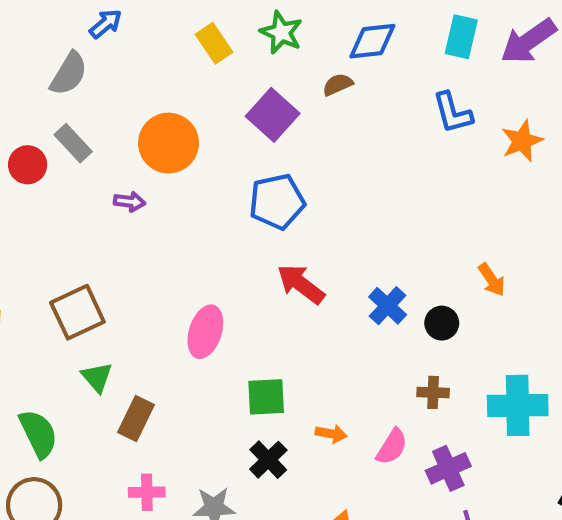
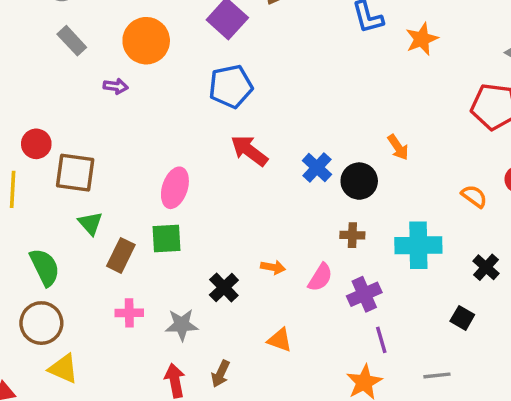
red circle: (28, 165) -> (36, 144), moved
brown square: (77, 312) -> (75, 173), turned 33
black circle: (442, 323) -> (359, 181), size x1.4
green square: (266, 397) -> (166, 239), moved

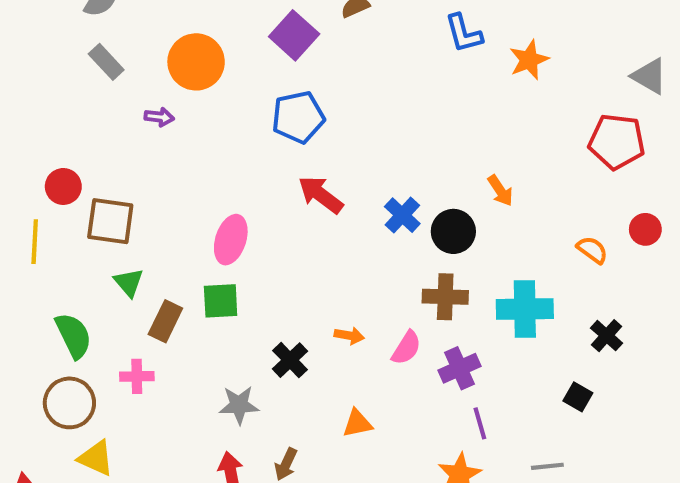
brown cross: (352, 235) -> (445, 297), size x1.5
pink cross: (129, 313) -> (137, 376), moved
orange triangle: (280, 340) -> (357, 423), turned -32

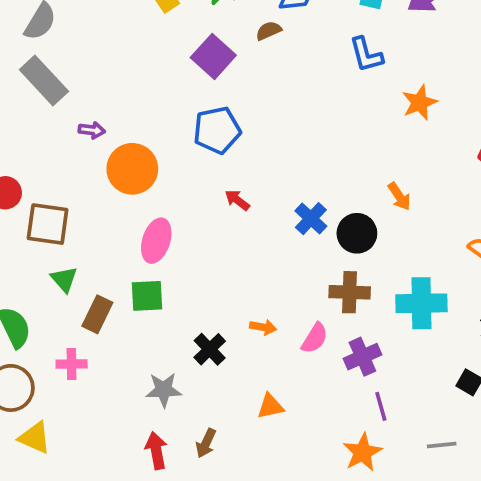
orange star: (529, 60) -> (420, 103), moved
gray rectangle: (106, 62) -> (44, 80), size x1.5
orange circle: (196, 62) -> (132, 169), moved
red arrow: (321, 195) -> (237, 200), size x0.6

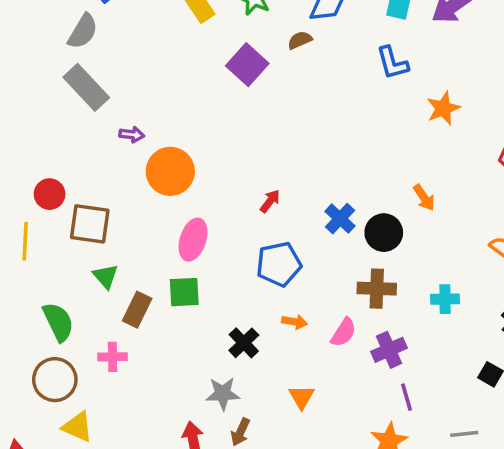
blue pentagon: (217, 130) -> (279, 264), moved
red arrow: (237, 200) -> (270, 201), turned 90
cyan cross: (421, 303) -> (445, 299), size x0.6
gray star: (164, 390) -> (223, 394), moved
orange triangle: (270, 406) -> (302, 397), turned -48

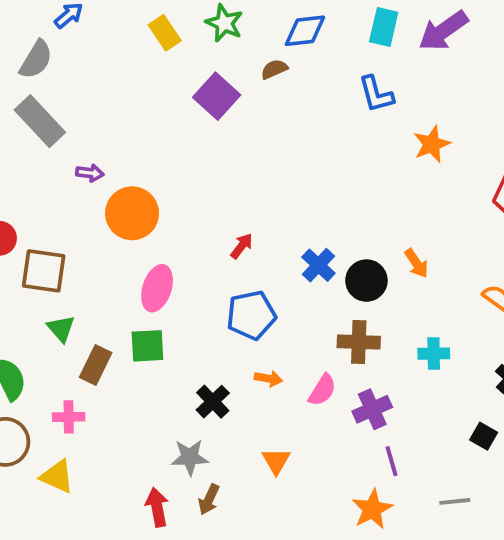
orange arrow: (424, 198) -> (416, 263), moved
yellow triangle: (78, 427) -> (57, 476), moved

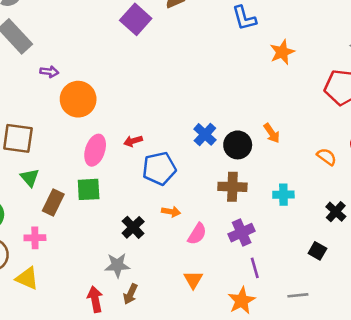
red arrow: (242, 246) -> (133, 141), moved, turned -144
pink semicircle: (322, 390) -> (197, 234), moved
orange triangle: (276, 461) -> (193, 280), moved

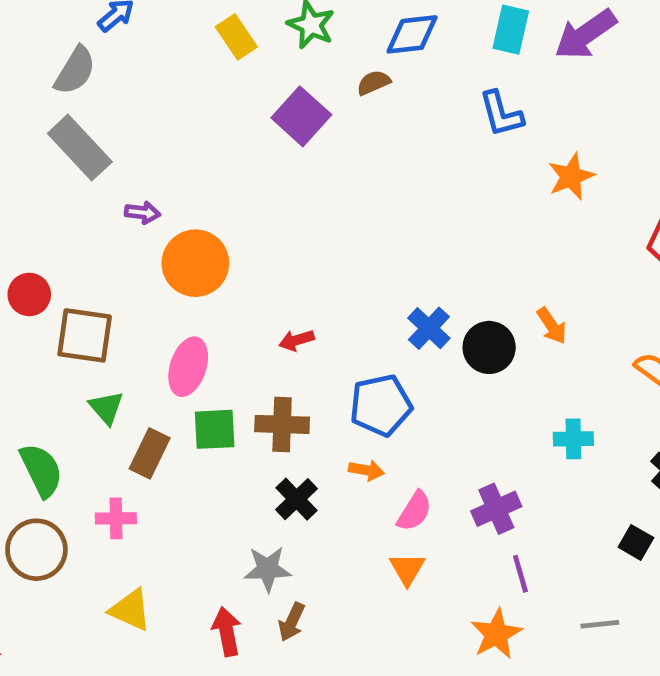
pink ellipse: (95, 150) -> (188, 367), moved
blue pentagon: (159, 168) -> (381, 405), moved
brown cross: (232, 187) -> (282, 424), moved
yellow triangle: (27, 278) -> (130, 610), moved
orange triangle: (193, 280) -> (407, 569), moved

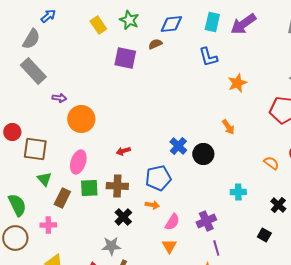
purple square: (301, 116) -> (125, 58), turned -30
orange arrow: (552, 326) -> (228, 127), moved

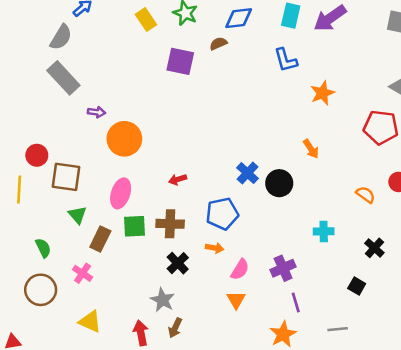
green semicircle: (17, 205) -> (43, 248), size x0.7
pink cross: (48, 225) -> (83, 273), turned 35
gray star: (111, 246) -> (162, 300), turned 30

